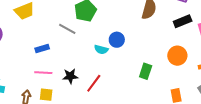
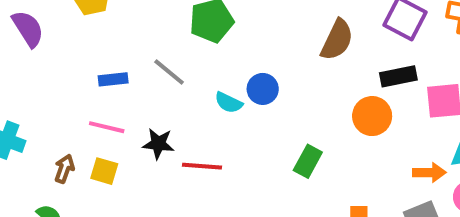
gray line: (67, 29) -> (169, 72), moved
orange circle: (177, 56) -> (372, 116), moved
red line: (94, 83) -> (202, 166), turned 48

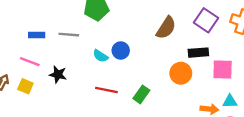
gray line: (169, 72) -> (69, 35), turned -42
red line: (202, 166) -> (106, 90), moved

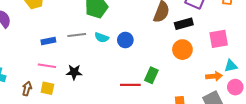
black rectangle: (198, 53) -> (184, 24), moved
cyan semicircle: (100, 56) -> (102, 37), moved
red line: (106, 90) -> (130, 85), moved

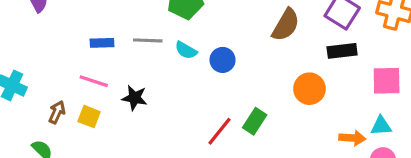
black rectangle: (184, 24) -> (342, 51), moved
pink square: (219, 39) -> (387, 81), moved
red line: (130, 85) -> (220, 131), turned -60

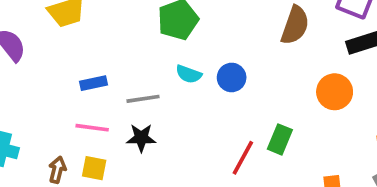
gray line: (148, 40) -> (143, 99), moved

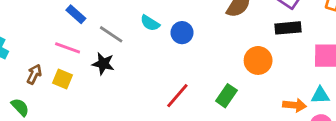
blue rectangle: (93, 83) -> (76, 14), turned 42
gray line: (143, 99) -> (111, 34), turned 30
green rectangle: (280, 139) -> (226, 96), moved

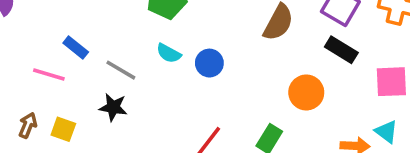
black rectangle: (288, 28) -> (341, 50), turned 40
pink line: (68, 48) -> (49, 74), moved
cyan triangle: (320, 95) -> (386, 132), turned 42

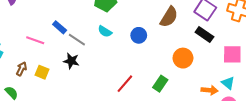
blue rectangle: (76, 47) -> (60, 27), moved
blue circle: (209, 63) -> (139, 35), moved

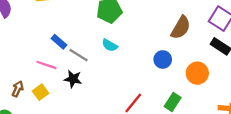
blue circle: (139, 35) -> (163, 59), moved
pink line: (35, 40) -> (46, 65), moved
yellow square: (42, 72) -> (40, 92), turned 32

